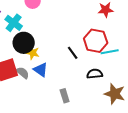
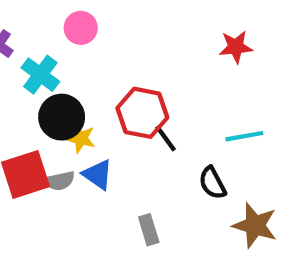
red hexagon: (96, 41) -> (142, 113), moved
gray semicircle: (23, 73) -> (59, 181), turned 128
black semicircle: (95, 74) -> (212, 183), turned -112

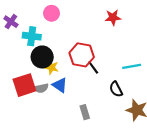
red star: (236, 47) -> (113, 17), moved
cyan cross: (40, 75) -> (32, 36), turned -30

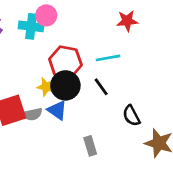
cyan cross: (32, 36) -> (31, 26), moved
red hexagon: (82, 55) -> (65, 62), moved
black circle: (42, 57) -> (65, 85), moved
cyan line: (132, 66) -> (108, 58), moved

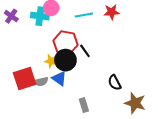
cyan line: (108, 58) -> (84, 15), moved
black line: (101, 87) -> (85, 51), moved

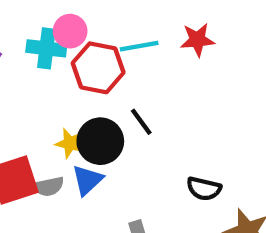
red hexagon: (65, 43) -> (98, 68), moved
blue triangle: (59, 78) -> (87, 180), turned 42
black semicircle: (115, 83) -> (204, 189), turned -49

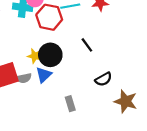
black line: (141, 122) -> (87, 45), moved
black semicircle: (204, 189) -> (103, 79), turned -42

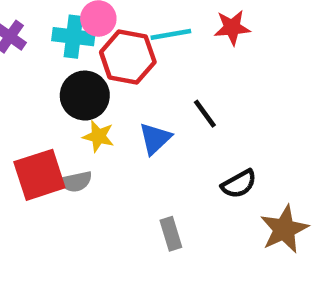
black circle: (50, 55) -> (85, 96), moved
blue triangle: (44, 75) -> (155, 139), moved
brown star: (126, 101) -> (284, 229), turned 30

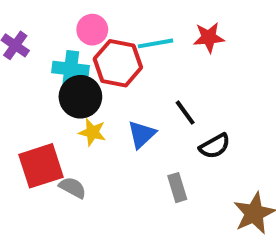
cyan cross: (73, 37) -> (71, 69), moved
gray semicircle: (76, 182) -> (73, 188), moved, turned -140
black semicircle: (239, 184) -> (215, 146), moved
gray rectangle: (171, 234) -> (177, 188), moved

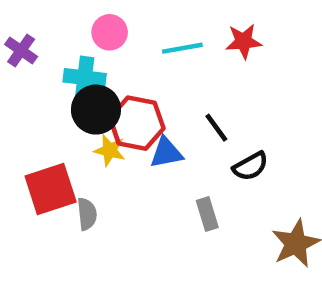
red hexagon: (118, 63) -> (137, 123), moved
blue triangle: (142, 134) -> (166, 153), turned 32
gray semicircle: (73, 188) -> (87, 214), turned 56

